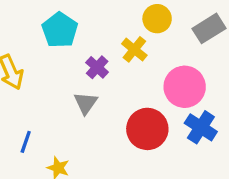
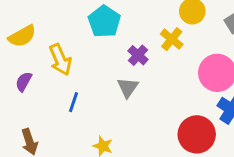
red circle: (147, 129) -> (197, 134), moved
blue line: (26, 142) -> (74, 102), moved

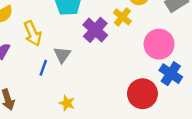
purple cross: (138, 55) -> (95, 30), size x1.5
gray triangle: (128, 87) -> (62, 55), moved

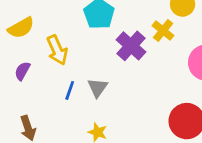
gray triangle: (62, 55) -> (98, 88), moved

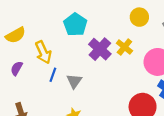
yellow cross: (163, 31) -> (124, 47), moved
blue line: (70, 90) -> (53, 75), moved

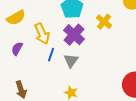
yellow cross: (124, 47) -> (104, 22), moved
purple cross: (100, 49) -> (74, 35), moved

